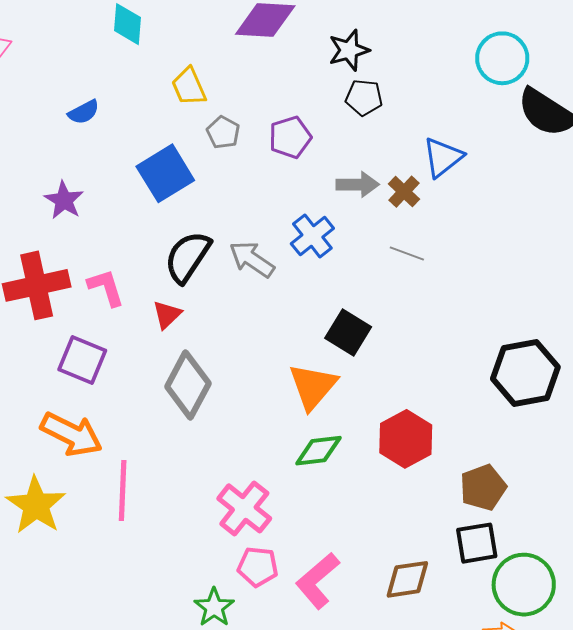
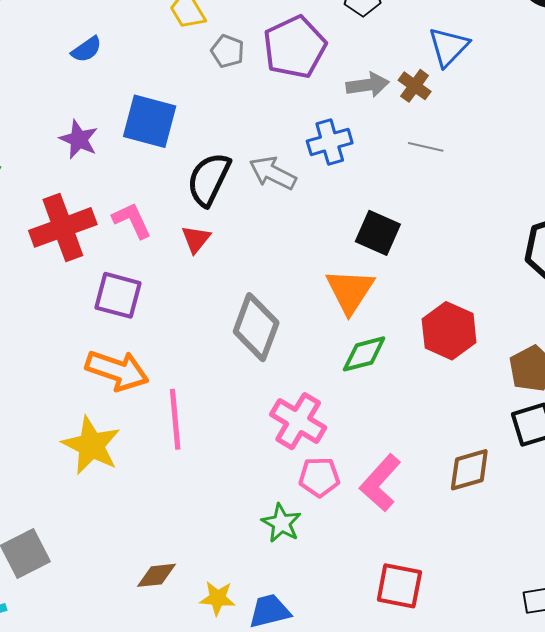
purple pentagon: (290, 137) -> (295, 47), size x1.5
blue square: (165, 173) -> (150, 121), moved, turned -36
blue cross: (312, 236) -> (330, 142), turned 30
gray diamond: (188, 385) -> (256, 327), moved

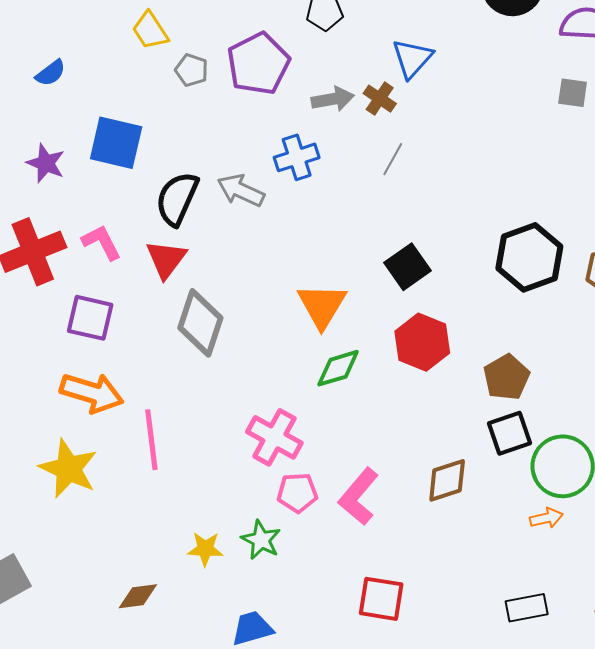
gray line: (426, 147) -> (393, 159), turned -72
black square: (378, 233) -> (408, 267), moved, turned 33
red triangle: (196, 239) -> (166, 259), size x1.4
gray diamond: (256, 327) -> (200, 323), moved
yellow star: (218, 598) -> (205, 549), moved

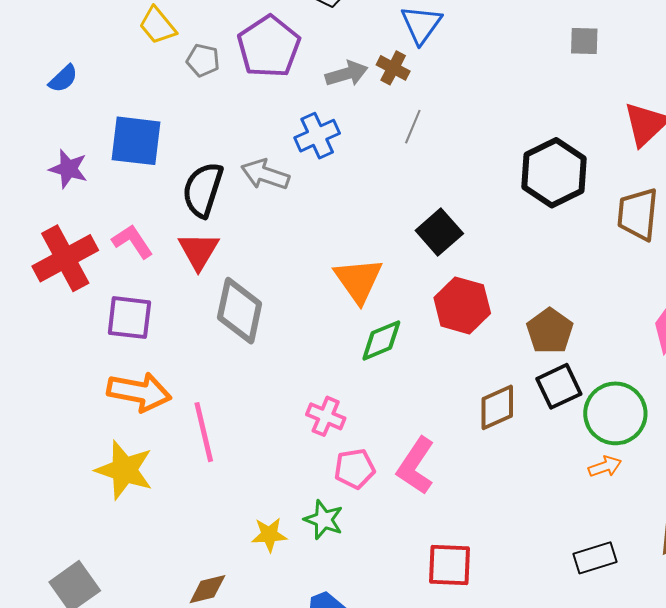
black hexagon: (529, 257) -> (554, 173), moved
pink cross: (274, 437) -> (326, 416), size x0.7
brown diamond: (447, 480) -> (497, 407), moved

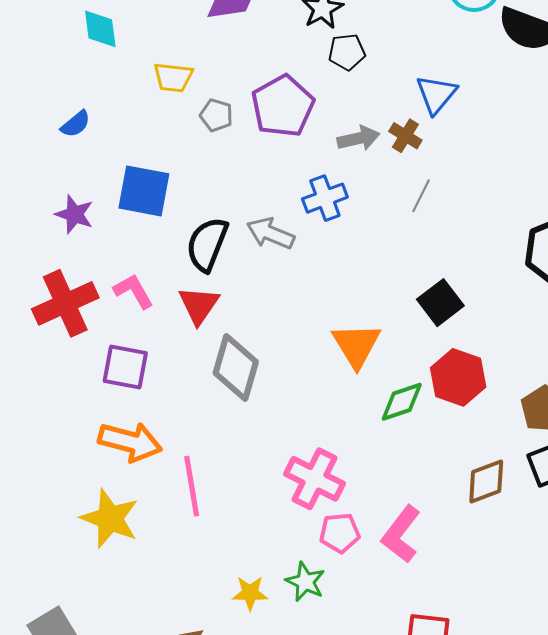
yellow trapezoid: (158, 25) -> (173, 77), turned -48
green diamond: (381, 340) -> (402, 402), moved
pink cross: (326, 416) -> (314, 479), size x1.5

